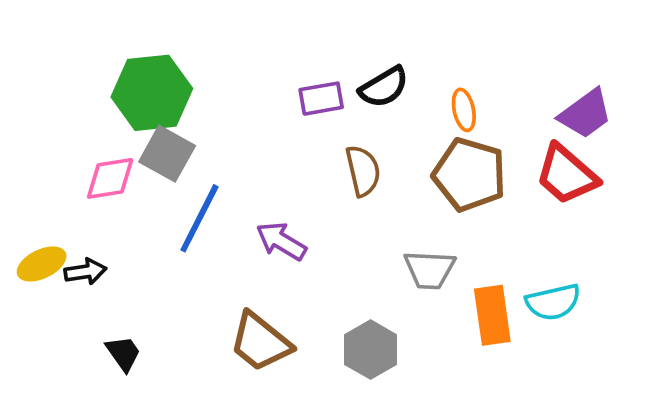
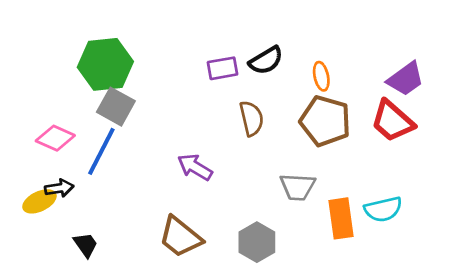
pink diamond: (110, 178) -> (55, 138), moved, turned 33
blue line: (199, 218) -> (101, 151), moved
yellow ellipse: (42, 264) -> (39, 201), moved

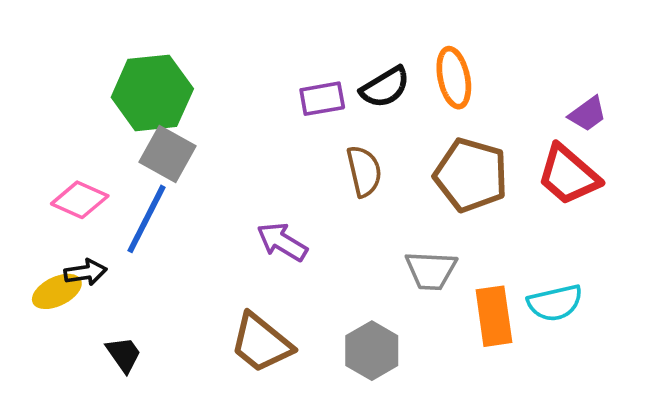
orange ellipse: (321, 76) -> (454, 78), moved, size x1.4
purple trapezoid: (406, 79) -> (587, 114), size x0.7

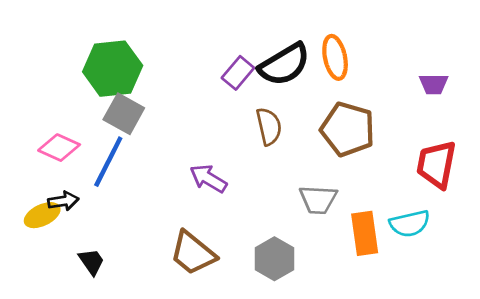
black semicircle: (385, 87) -> (284, 64), size x1.4
purple rectangle: (322, 99) -> (238, 73), turned -40
purple trapezoid: (587, 114) -> (434, 84), turned 36
red trapezoid: (568, 175) -> (436, 164), moved, turned 60

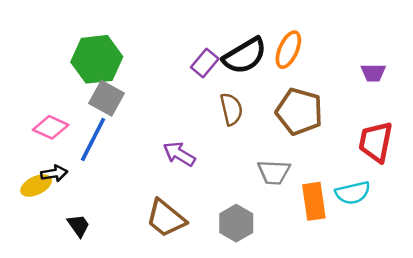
orange ellipse: (335, 57) -> (288, 50), turned 36

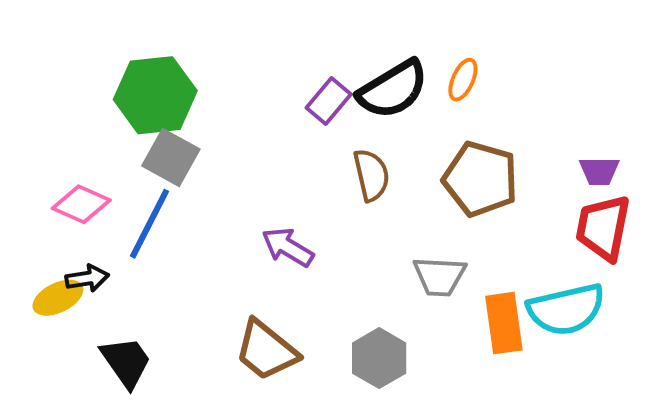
orange ellipse: (288, 50) -> (463, 80), size x0.7
purple trapezoid: (373, 73) -> (599, 171), moved
cyan semicircle: (353, 193) -> (566, 309), size x1.4
black trapezoid: (79, 226) -> (126, 362), size x1.4

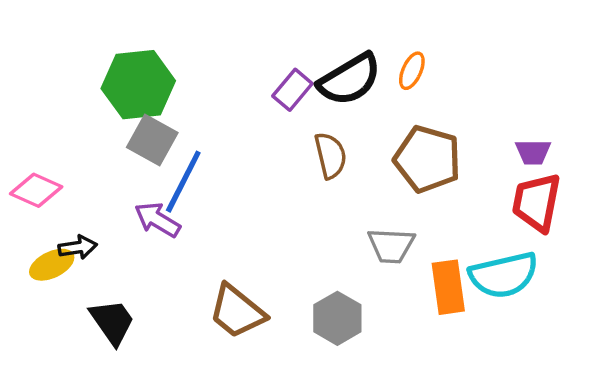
pink diamond: (81, 204) -> (36, 190), moved
blue line: (149, 224) -> (183, 182), moved
purple arrow: (288, 247) -> (157, 220), moved

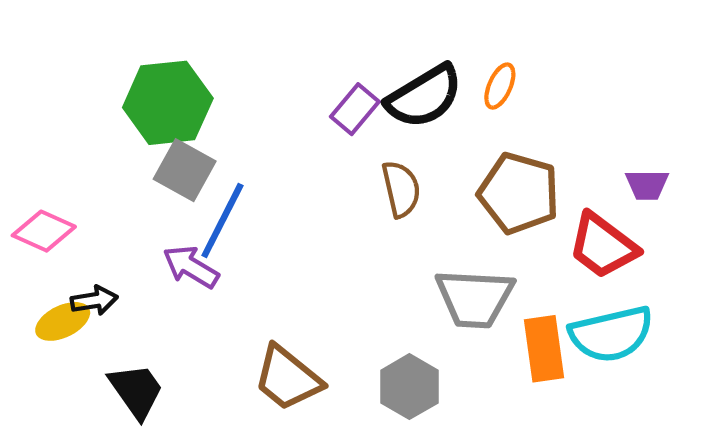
red trapezoid: (537, 202) -> (603, 246), moved, turned -64
gray trapezoid: (391, 246) -> (475, 298), size x1.4

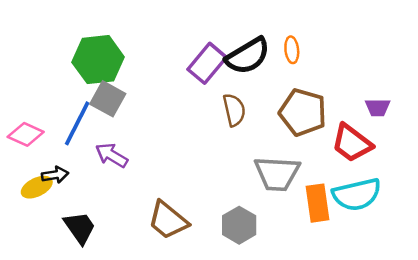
orange ellipse: (500, 86) -> (292, 50), turned -30
purple rectangle: (355, 109) -> (207, 63), size x1.4
blue line: (222, 221) -> (77, 123), moved

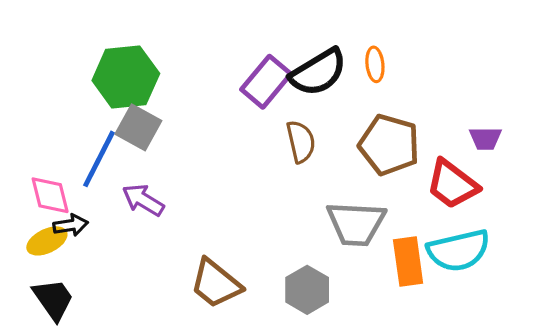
pink diamond: (26, 134) -> (50, 195), moved, turned 52
black trapezoid: (80, 228) -> (53, 299), moved

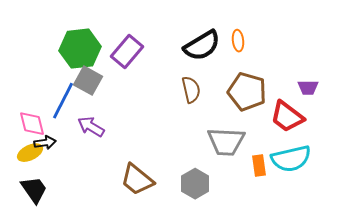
purple rectangle: (266, 82) -> (127, 52), moved
orange rectangle: (408, 261) -> (259, 166), size x0.7

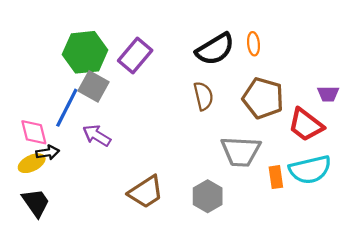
brown trapezoid: (137, 180) -> (146, 192), turned -72

